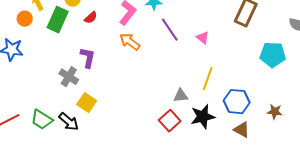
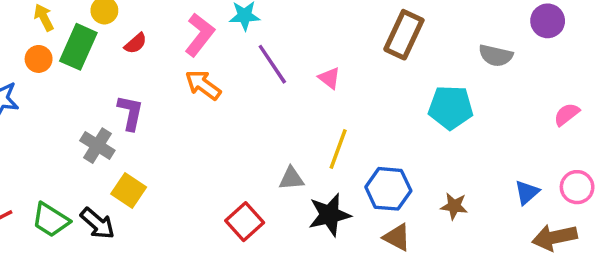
orange circle: (25, 19) -> (39, 59), moved
red square: (170, 121) -> (245, 222), moved

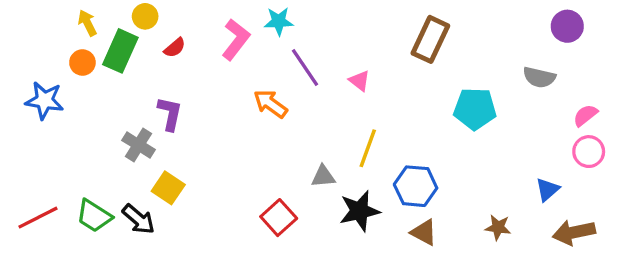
gray semicircle: (496, 55) -> (539, 77), moved
orange arrow: (203, 85) -> (270, 104), moved
pink circle: (577, 187) -> (589, 152), moved
brown star: (454, 206) -> (498, 227), moved

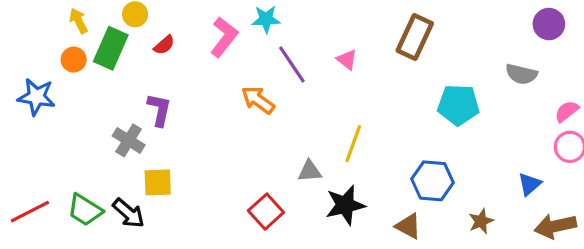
pink triangle: (359, 81) -> (347, 60), moved
blue hexagon: (416, 186) -> (432, 181), moved
yellow square: (168, 188) -> (158, 182), turned -36
brown star: (498, 227) -> (481, 221), turned -30

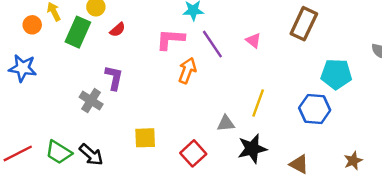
pink L-shape: (224, 37) -> (170, 39), moved, turned -124
orange circle: (74, 60) -> (32, 25), moved
orange arrow: (258, 100) -> (187, 71), turned 75
blue hexagon: (432, 181) -> (315, 109), moved
yellow square: (158, 182) -> (145, 138), moved

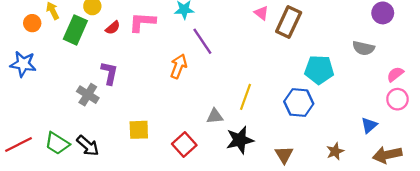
pink L-shape: (170, 39) -> (142, 22), moved
pink triangle: (253, 40) -> (261, 13), moved
brown triangle: (299, 164) -> (284, 155), turned 30

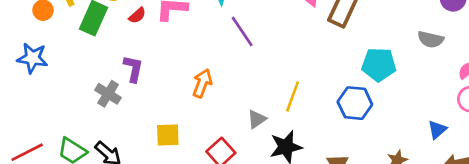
orange arrow: (179, 66) -> (202, 83), moved
gray triangle: (215, 116) -> (257, 119), turned -30

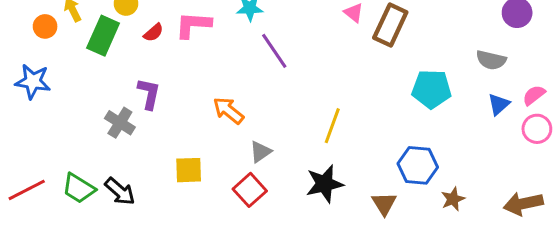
orange arrow: (202, 83) -> (228, 110), turned -72
blue hexagon: (355, 103) -> (418, 165), moved
gray triangle: (257, 119) -> (260, 152), moved
blue triangle: (437, 130) -> (499, 104), moved

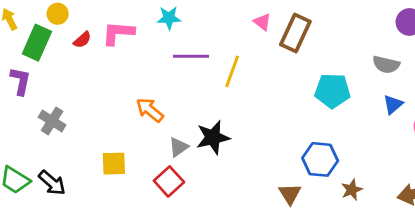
purple line: (274, 51) -> (191, 56), turned -56
purple L-shape: (149, 94) -> (20, 81), moved
yellow line: (332, 126) -> (232, 71), moved
black star: (325, 184) -> (213, 137), moved

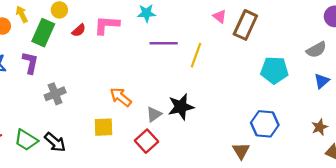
gray semicircle: (386, 65) -> (316, 50), turned -42
orange arrow: (150, 110) -> (121, 97), moved
gray cross: (52, 121) -> (55, 94), turned 36
brown star: (352, 190) -> (320, 127), moved

